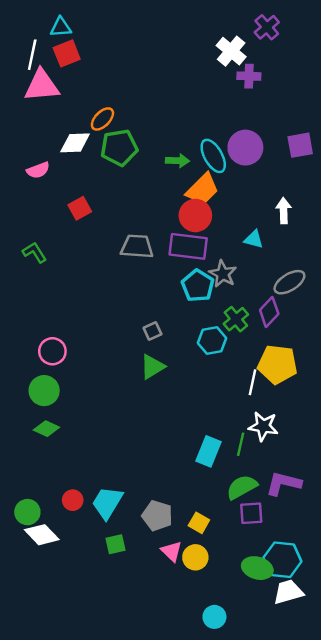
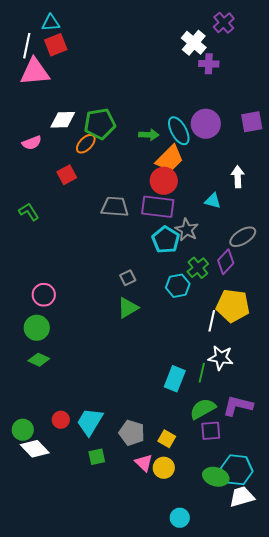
orange ellipse: (102, 119) -> (86, 144), moved

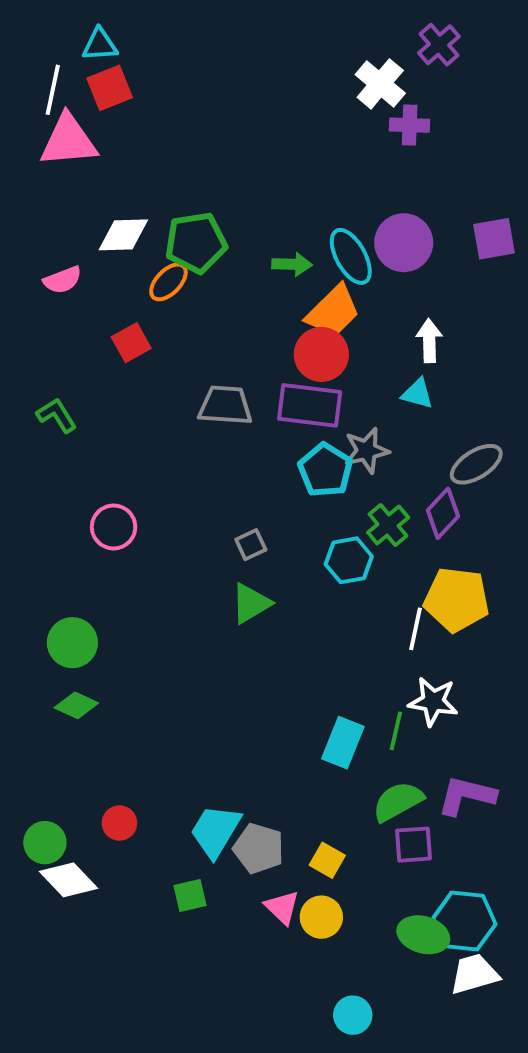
white arrow: (238, 177) -> (429, 341), moved
gray star: (187, 230) -> (366, 451), turned 30
pink circle: (44, 295) -> (114, 527), moved
cyan trapezoid: (90, 422) -> (215, 831), moved

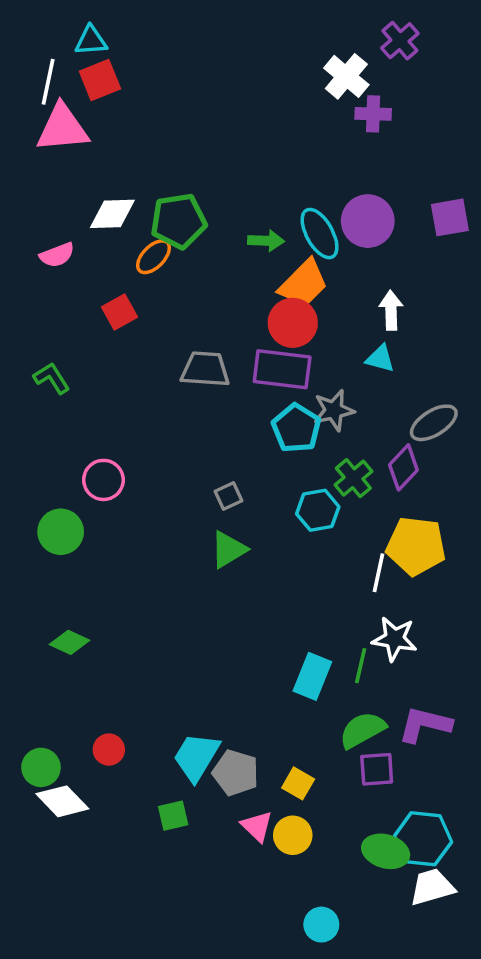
green circle: (72, 643) -> (61, 532), moved

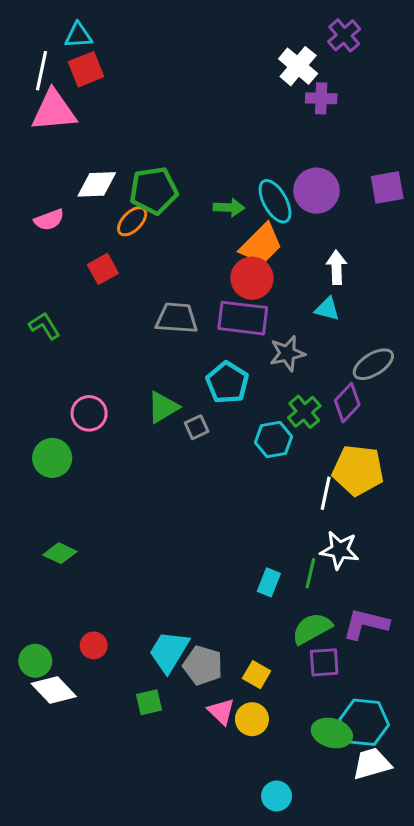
cyan pentagon: (296, 428) -> (227, 383), moved
green triangle: (228, 550) -> (163, 407), moved
cyan rectangle: (312, 676) -> (269, 582), size x0.7

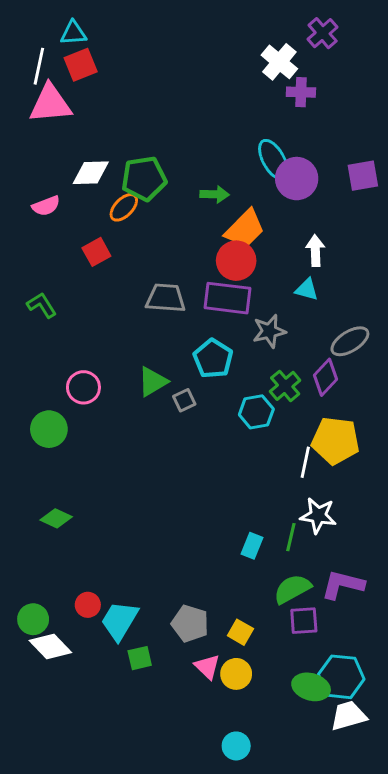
cyan ellipse: (275, 201) -> (274, 160), moved
cyan trapezoid: (169, 652) -> (119, 621), moved
cyan circle: (277, 796) -> (236, 746), moved

